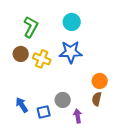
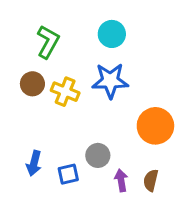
orange circle: (100, 81) -> (155, 126), size x1.5
brown semicircle: (97, 99) -> (151, 180), moved
blue arrow: (22, 105) -> (34, 163), turned -133

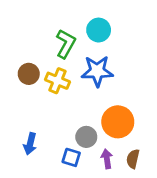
green L-shape: (48, 42) -> (66, 44), moved
orange circle: (155, 126) -> (118, 122), moved
blue square: (68, 174) -> (71, 157), moved, turned 30

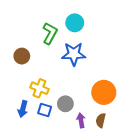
yellow cross: (57, 81) -> (39, 88), moved
orange circle: (118, 122) -> (104, 92), moved
blue square: (71, 157) -> (45, 110), moved

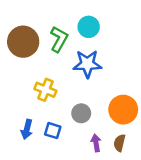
brown circle: (22, 56) -> (23, 42), moved, size x1.6
yellow cross: (39, 88) -> (45, 90), moved
gray circle: (65, 104) -> (81, 113), moved

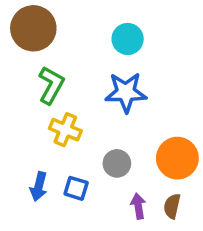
green L-shape: (59, 39) -> (51, 85), moved
brown circle: (23, 42) -> (33, 28), moved

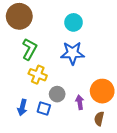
gray circle: (117, 163) -> (57, 94), moved
purple arrow: (138, 206) -> (80, 102), moved

